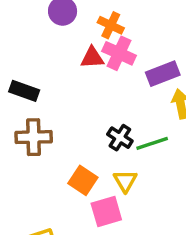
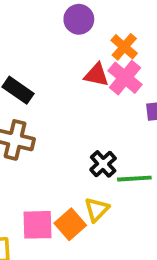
orange square: (83, 180) -> (70, 224), moved
pink square: (106, 211) -> (38, 225), moved

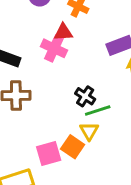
pink cross: (125, 78) -> (54, 48), moved
green line: (134, 179) -> (98, 110), moved

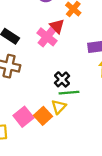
red triangle: (63, 32) -> (57, 26), turned 35
pink square: (49, 153) -> (23, 117), turned -36

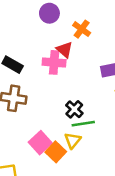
pink cross: (47, 37) -> (54, 62), turned -30
pink square: (23, 117) -> (40, 143), moved

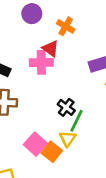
green line: (83, 124) -> (77, 121), turned -50

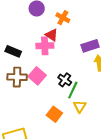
yellow triangle: (68, 139) -> (80, 106), moved
pink square: (35, 144) -> (37, 76), moved

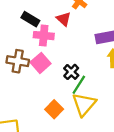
pink cross: (45, 46) -> (44, 36), moved
black rectangle: (13, 51) -> (30, 19), moved
yellow triangle: (80, 106) -> (84, 104), size x1.6

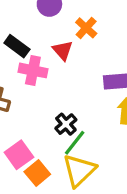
pink square: (41, 63) -> (19, 155), moved

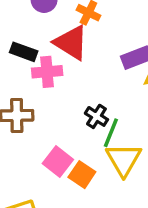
red triangle: (63, 50) -> (71, 43), size x1.6

